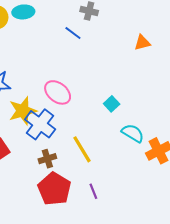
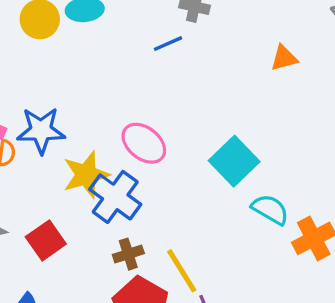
blue line: (73, 33) -> (168, 44), turned -60
cyan square: (112, 104) -> (234, 161), size x1.8
yellow line: (82, 149) -> (182, 271), moved

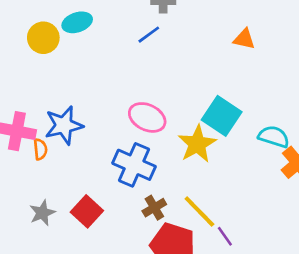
orange triangle: (284, 58) -> (244, 39), moved, turned 40
yellow star: (86, 175) -> (197, 144), moved
cyan semicircle: (270, 209) -> (274, 137), moved

